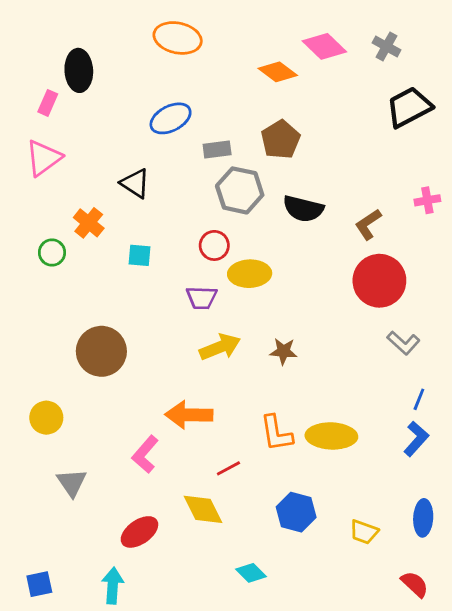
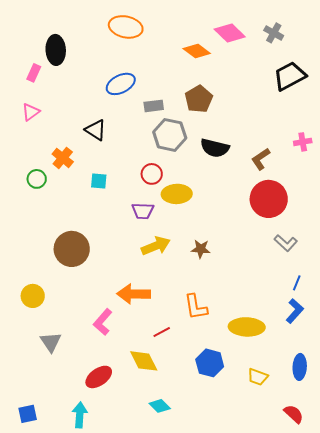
pink triangle: (44, 158) -> (31, 112), size x0.7
yellow ellipse: (331, 436) -> (247, 327), moved
cyan diamond: (251, 573) -> (160, 406), moved

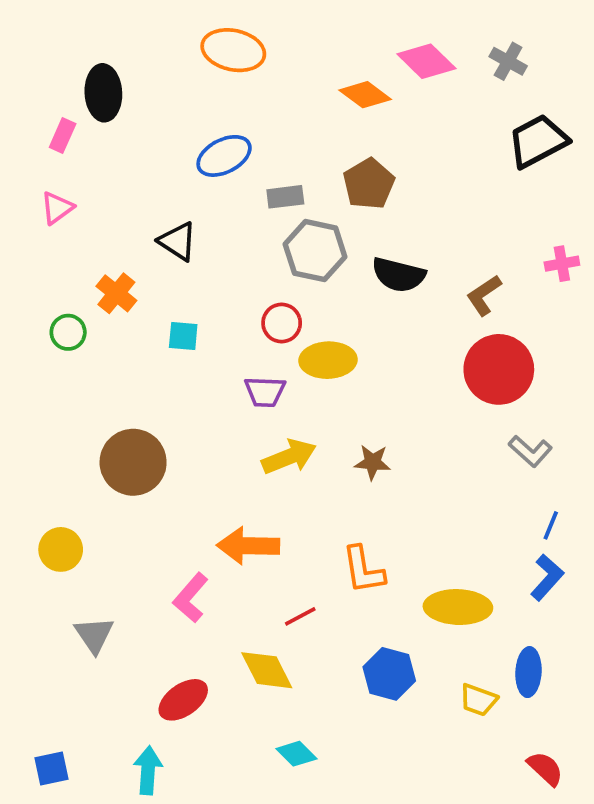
blue ellipse: (300, 367) -> (528, 672), moved

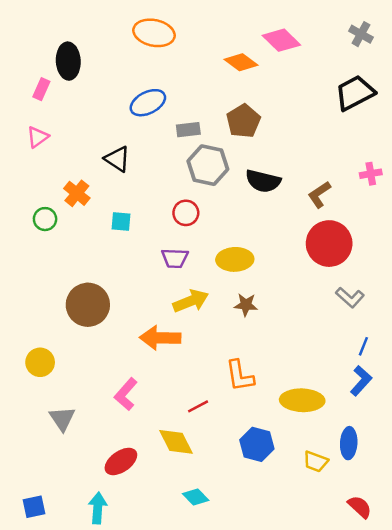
gray cross: (508, 61) -> (361, 34), moved
yellow ellipse: (328, 360) -> (235, 259), moved
orange arrow: (248, 546) -> (160, 338), moved

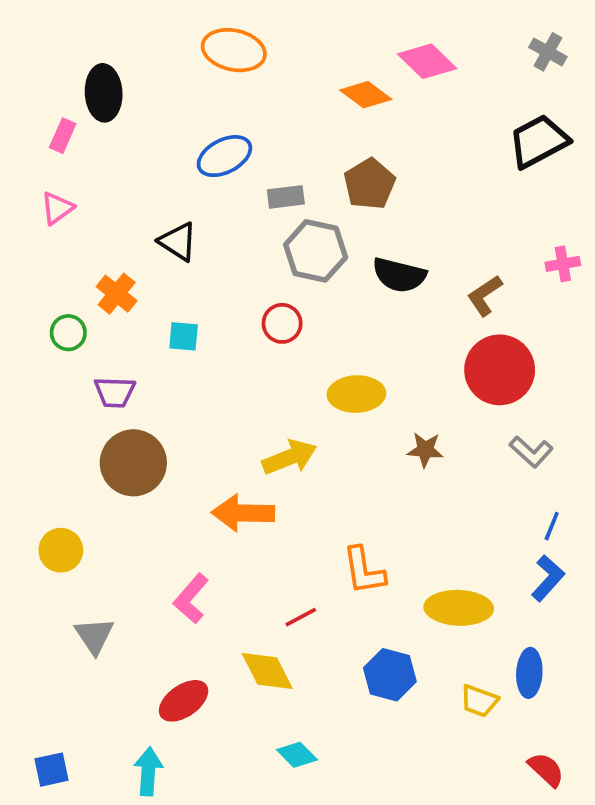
purple trapezoid: (175, 258) -> (115, 392), moved
brown star: (246, 305) -> (425, 450), moved

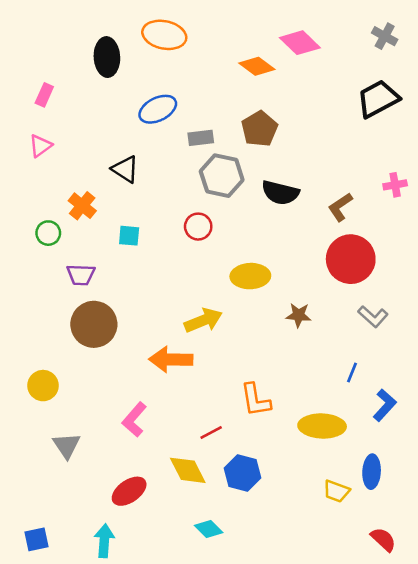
black ellipse: (104, 93) -> (107, 57), moved
blue line: (552, 526) -> (352, 373), moved
blue hexagon: (390, 675) -> (243, 473), moved

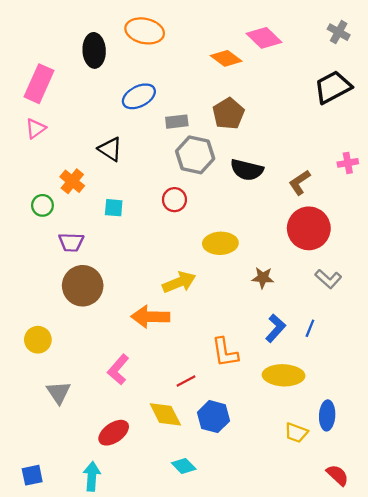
pink rectangle: (44, 95) -> (39, 84), size x1.8
blue L-shape: (385, 405) -> (275, 328), moved

